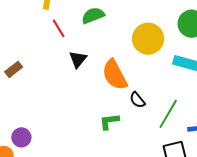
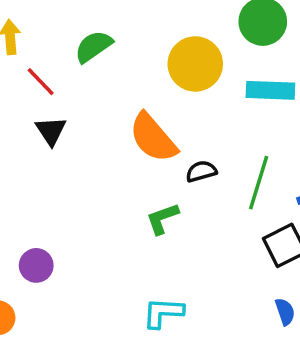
black triangle: (78, 59) -> (51, 131), moved
black semicircle: (137, 100) -> (201, 171), turned 126
purple circle: (21, 137) -> (36, 265), moved

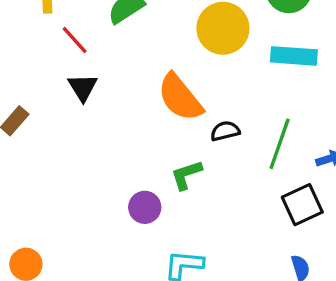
purple circle: (36, 265) -> (145, 207), moved

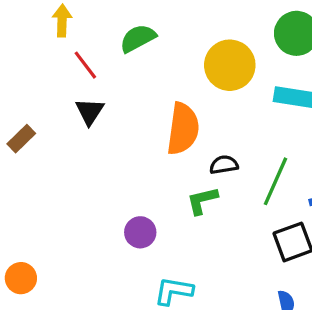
orange semicircle: (180, 97) -> (183, 129), turned -138
green L-shape: (186, 175) -> (202, 201), moved

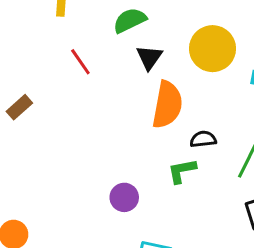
red line: (85, 65) -> (80, 62), moved
black triangle: (90, 111) -> (149, 57), moved

